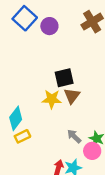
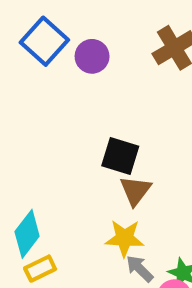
black square: (64, 78) -> (120, 156), turned 30
yellow star: (52, 99) -> (125, 238), moved

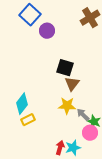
purple circle: (92, 56) -> (47, 31), moved
gray arrow: (140, 269) -> (83, 115), moved

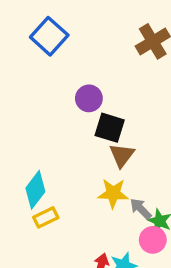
purple circle: (47, 31) -> (89, 98), moved

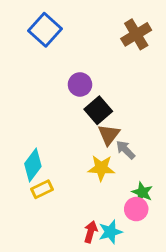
black square: (110, 128) -> (98, 110), turned 32
gray arrow: (141, 209) -> (126, 150), moved

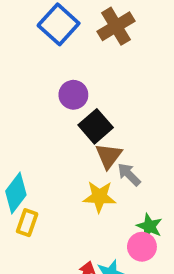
blue square: (45, 30) -> (59, 24), moved
brown cross: (136, 34) -> (116, 26), moved
yellow rectangle: (42, 189) -> (27, 223), turned -45

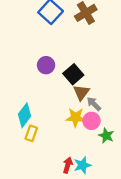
purple circle: (73, 95) -> (46, 65), moved
pink circle: (142, 247) -> (91, 121), moved

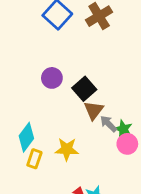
yellow star: (76, 117) -> (67, 149), moved
pink circle: (91, 121) -> (127, 144), moved
green star: (106, 136) -> (123, 129), moved

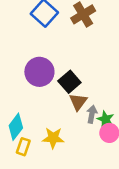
purple circle: (52, 78) -> (39, 72), size x1.5
gray arrow: (108, 124) -> (92, 114), turned 56

